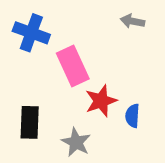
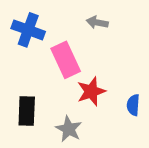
gray arrow: (132, 21) -> (97, 22), moved
blue semicircle: (132, 116) -> (133, 105), moved

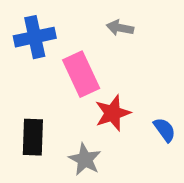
blue cross: (28, 30) -> (35, 37), turned -32
blue semicircle: (133, 105) -> (165, 130), turned 140

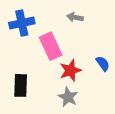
blue semicircle: (165, 130) -> (103, 64), moved
gray star: (85, 159) -> (68, 97), moved

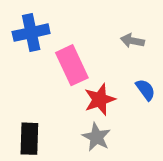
gray arrow: (75, 17) -> (132, 41), moved
black rectangle: (21, 85) -> (29, 139), moved

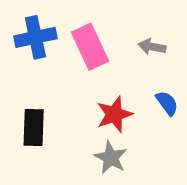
pink rectangle: (72, 65) -> (90, 47), moved
black rectangle: (29, 139) -> (34, 128), moved

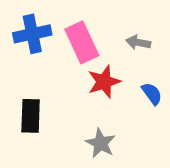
red star: (114, 114) -> (104, 82), moved

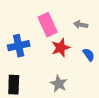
blue cross: (32, 34) -> (19, 46), moved
black rectangle: (31, 116) -> (14, 85), moved

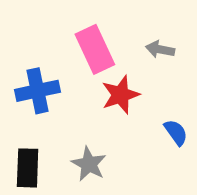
blue semicircle: (89, 55) -> (176, 132), moved
gray star: (59, 84) -> (89, 164), moved

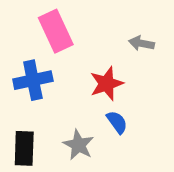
pink rectangle: (95, 49) -> (56, 31), moved
blue semicircle: (176, 132) -> (117, 122), moved

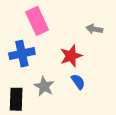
gray star: (78, 145) -> (44, 86), moved

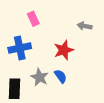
pink rectangle: (37, 21) -> (33, 19), size x0.6
blue semicircle: (78, 82) -> (61, 76), moved

